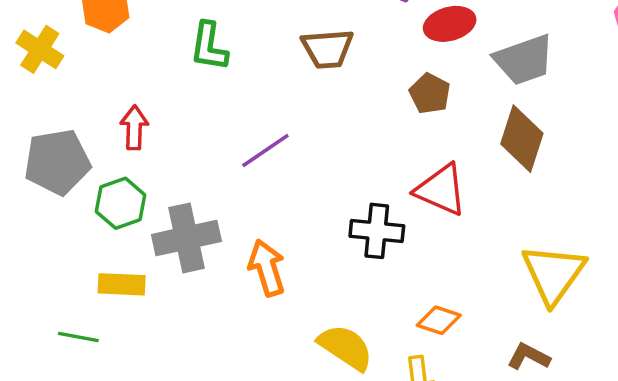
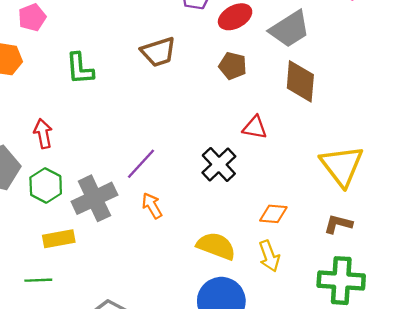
purple line: (265, 151) -> (141, 164), moved
red triangle: (441, 190) -> (255, 127), size x0.7
black cross: (377, 231) -> (219, 165), turned -36
orange arrow: (267, 268) -> (152, 206), size x0.7

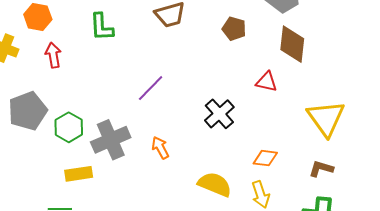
red triangle: (255, 127) -> (266, 82), moved
red arrow: (43, 134) -> (53, 55), moved
purple line: (141, 164) -> (151, 88), moved

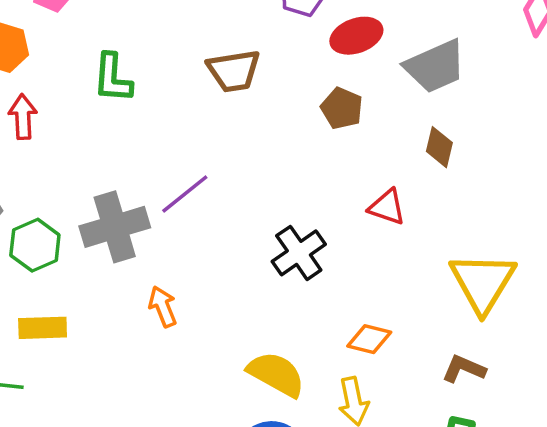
brown diamond: (292, 44) -> (439, 147), size x0.6
gray cross: (111, 140) -> (115, 227), moved
orange arrow: (160, 148) -> (163, 307), moved

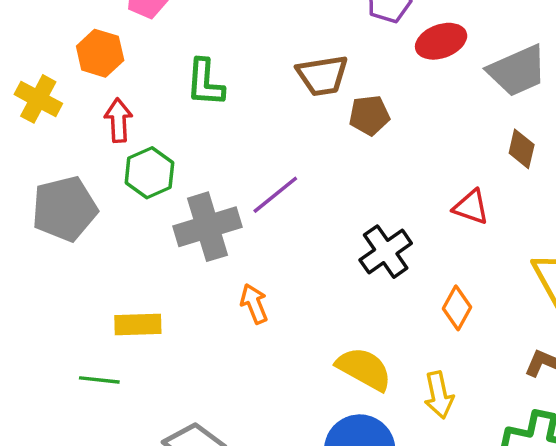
brown pentagon: (342, 108) -> (369, 115), moved, turned -30
green hexagon: (35, 245) -> (149, 173), moved
orange diamond: (369, 339) -> (457, 308), moved, turned -75

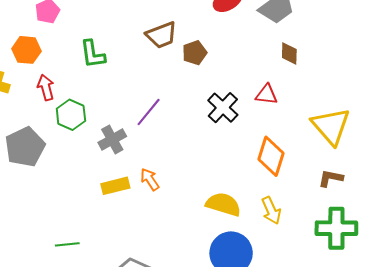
gray cross: (208, 227) -> (112, 139), size x0.7
black cross: (386, 252) -> (223, 108), moved
orange diamond: (457, 308) -> (271, 156), size x1.5
yellow rectangle: (138, 324) -> (115, 186), moved

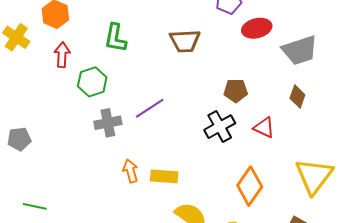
brown pentagon: (194, 53) -> (236, 91), moved
green hexagon: (71, 115) -> (92, 82), moved
gray pentagon: (25, 147) -> (19, 139), moved, size x0.6
yellow rectangle: (115, 186) -> (164, 176), moved

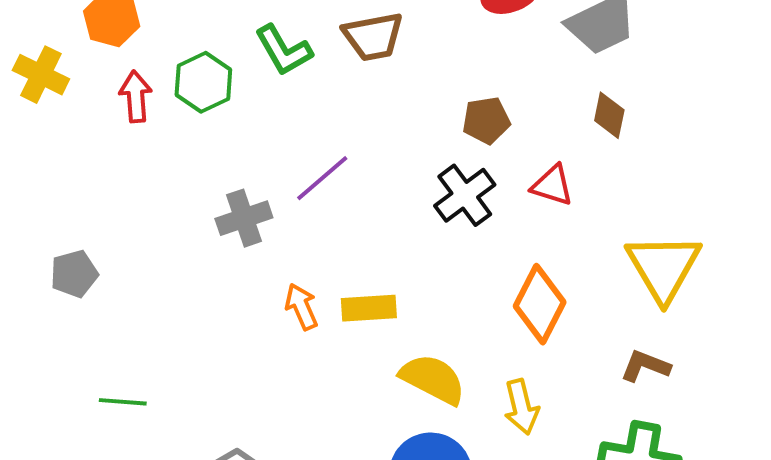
green L-shape: (115, 38) -> (284, 50), moved, turned -32
green hexagon: (92, 82) -> (203, 82), moved

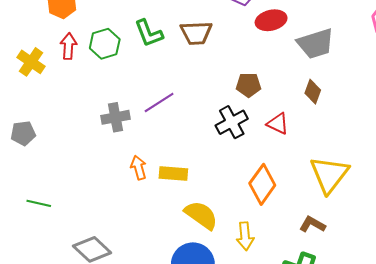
yellow cross: (41, 75) -> (31, 62), moved

